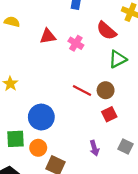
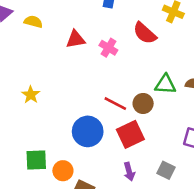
green triangle: (118, 59) -> (165, 84), moved, turned 30
red square: (109, 114) -> (130, 134), moved, size x1.5
blue circle: (41, 117) -> (88, 131), moved

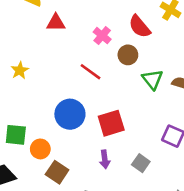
red triangle: (76, 39) -> (56, 23), moved
green triangle: (165, 84) -> (152, 79), turned 40
brown circle: (143, 103) -> (128, 55), moved
red line: (115, 104) -> (91, 72), moved

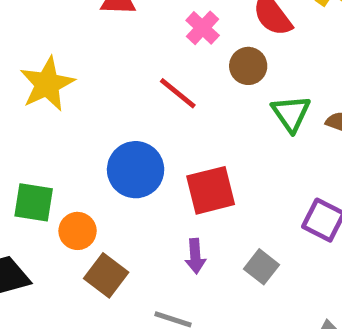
yellow star: (20, 70) -> (47, 84), size x1.6

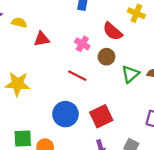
yellow star: (47, 84) -> (18, 84), turned -30
green triangle: (291, 113) -> (130, 74), turned 36

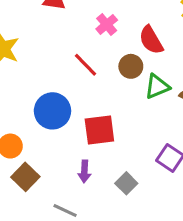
red semicircle: (113, 31) -> (151, 40), moved
brown circle: (106, 57) -> (131, 66), moved

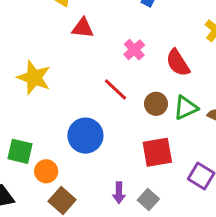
brown circle: (131, 66) -> (156, 104), moved
red square: (99, 130) -> (157, 152), moved
gray square: (126, 183) -> (148, 199), moved

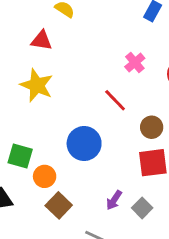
red triangle: (83, 28) -> (42, 41), moved
brown circle: (156, 104) -> (152, 127), moved
purple arrow: (119, 193) -> (114, 200), turned 30

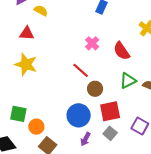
brown circle: (152, 127) -> (95, 89), moved
blue circle: (84, 143) -> (79, 115), moved
gray square: (142, 208) -> (110, 133), moved

